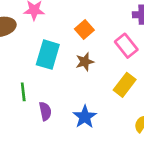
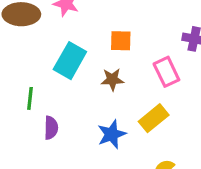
orange square: (84, 30) -> (121, 41), turned 30
blue star: (85, 117) -> (112, 134), moved

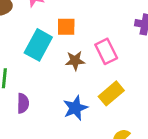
orange square: (121, 41) -> (66, 27), moved
pink rectangle: (166, 72) -> (106, 51), moved

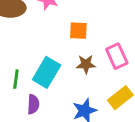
cyan rectangle: (38, 45) -> (47, 72), moved

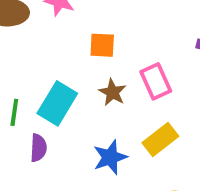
brown star: (86, 64) -> (112, 92), turned 30

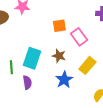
orange square: (102, 45) -> (59, 26), moved
brown star: (112, 92) -> (59, 56), moved

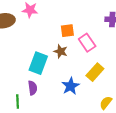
brown star: (59, 56) -> (61, 51), moved
green line: (11, 67) -> (18, 102), moved

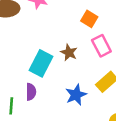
orange square: (67, 31) -> (89, 19), moved, turned 32

